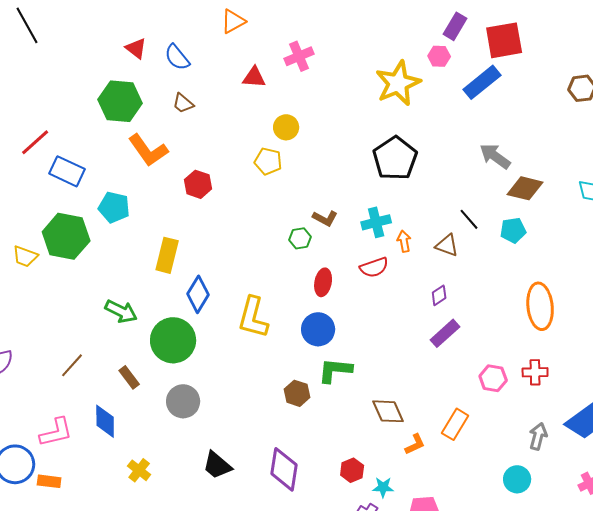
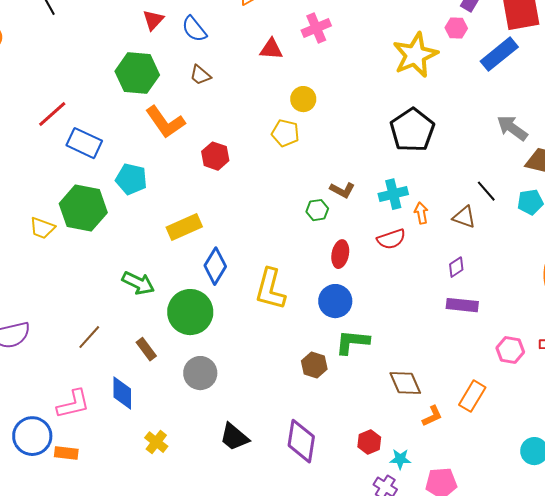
red triangle: (136, 48) -> (153, 20), turned 35
yellow rectangle: (167, 255) -> (184, 227), turned 52
purple rectangle: (445, 333) -> (462, 305), turned 48

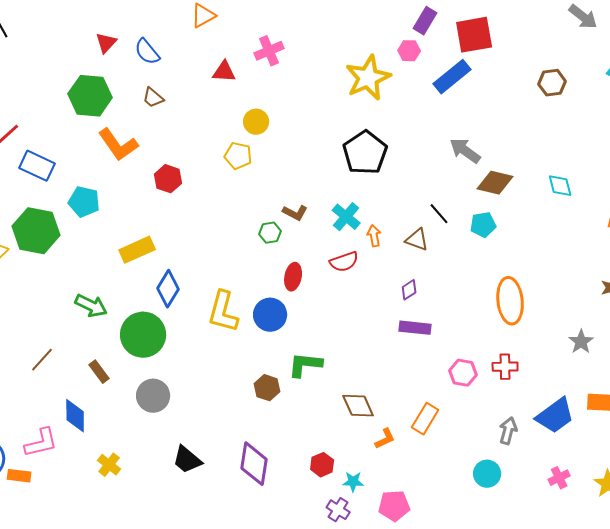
cyan cross: (393, 194) -> (346, 217), turned -36
blue circle: (335, 301) -> (270, 315), moved
pink L-shape: (73, 404) -> (41, 443), moved

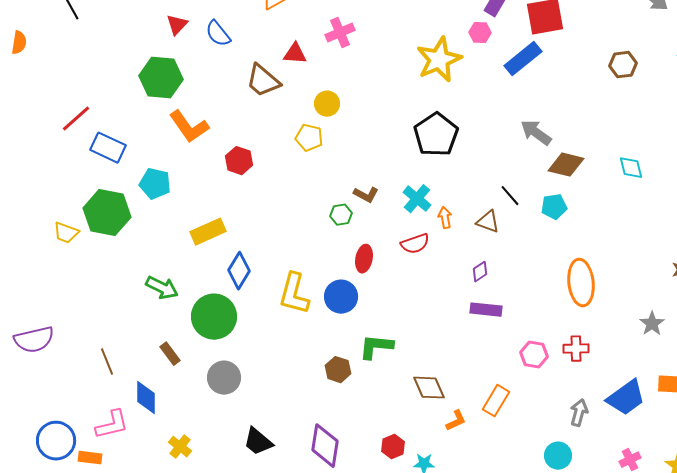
brown trapezoid: (153, 98) -> (263, 81), moved, size x1.6
brown line: (42, 360) -> (107, 362), moved, turned -64

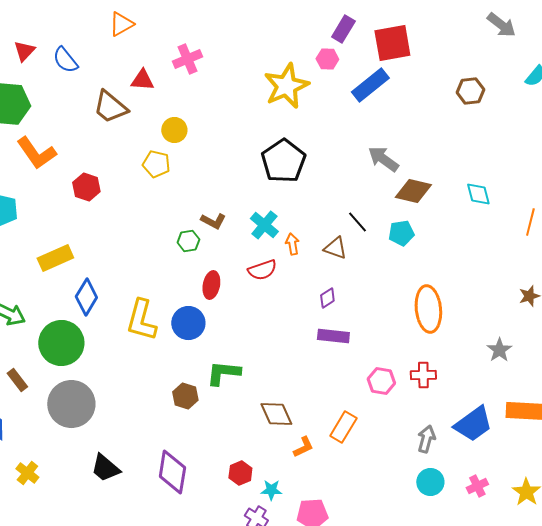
gray circle: (224, 378) -> (71, 404), size x1.4
cyan circle: (558, 456) -> (430, 482), moved

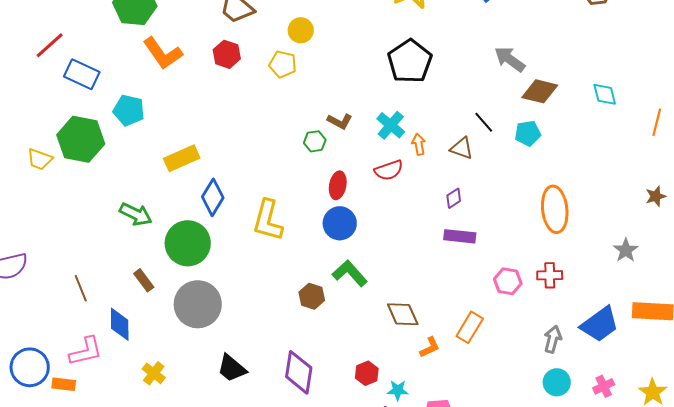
red hexagon: (86, 187) -> (227, 54), moved
blue circle: (188, 323) -> (340, 223), moved
green L-shape: (223, 373) -> (350, 273), turned 42

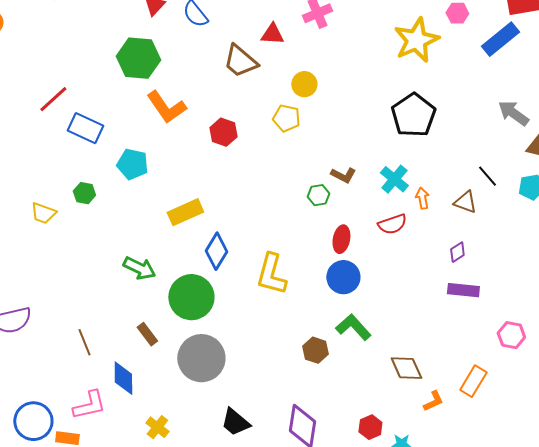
red hexagon: (227, 54) -> (223, 132), moved
green hexagon: (81, 139) -> (84, 193), size x0.5

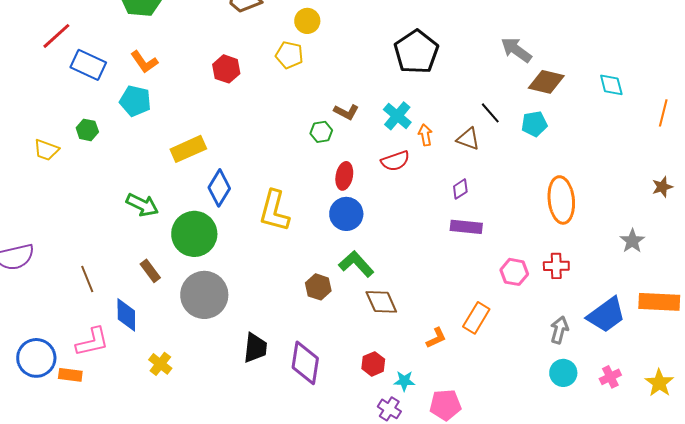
orange L-shape: (166, 107) -> (144, 62), moved, size x0.7
brown diamond: (406, 368) -> (381, 302), moved
black trapezoid: (235, 422) -> (255, 348), moved, turned -124

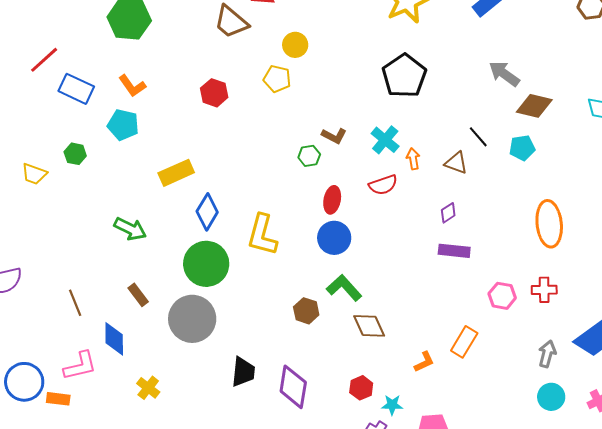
green circle: (194, 234) -> (206, 264), moved

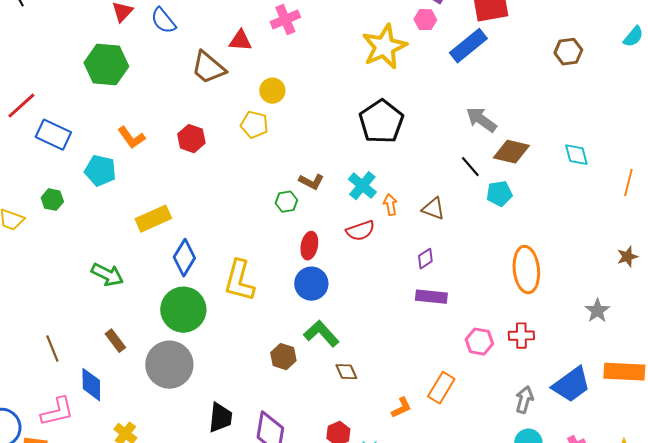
orange L-shape: (132, 86) -> (131, 138), moved
black line: (478, 137) -> (470, 167), moved
brown diamond: (369, 326) -> (346, 372), size x0.7

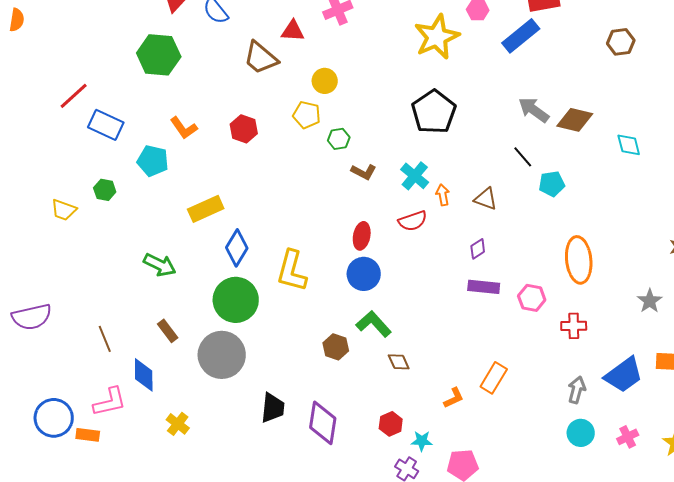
brown diamond: (511, 152) -> (575, 120), moved
green hexagon: (286, 202) -> (339, 139), moved
pink hexagon: (479, 342) -> (532, 298), moved

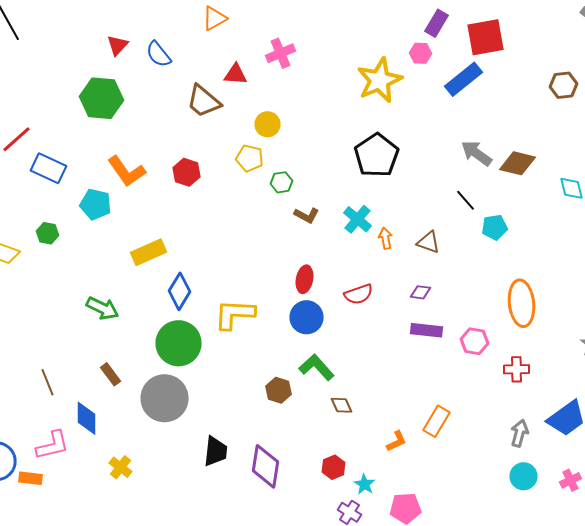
orange L-shape: (184, 128) -> (126, 171), size x1.4
red semicircle: (413, 221) -> (358, 294), moved
purple diamond: (478, 249) -> (420, 292), turned 40
yellow L-shape: (292, 271) -> (234, 314), turned 78
cyan star: (422, 441) -> (364, 484), turned 30

